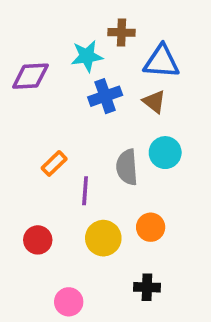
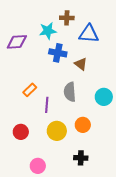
blue cross: (105, 96) -> (58, 53), turned 30
brown triangle: (154, 102) -> (81, 64), moved
cyan circle: (165, 153) -> (104, 97), moved

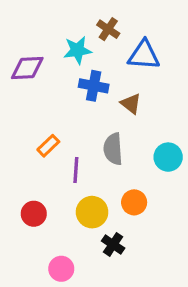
brown cross: (67, 18) -> (108, 29), turned 32
black cross: (81, 158) -> (113, 244), moved, turned 32

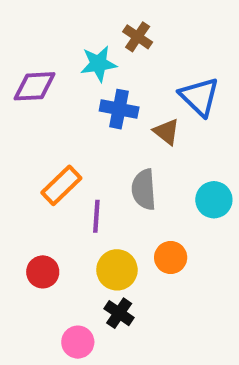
blue triangle: (144, 55) -> (199, 97), moved, turned 40
orange rectangle: (48, 146) -> (61, 185), size x1.4
black cross: (113, 244) -> (119, 313), moved

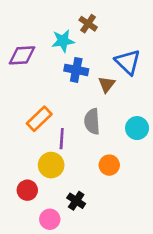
brown triangle: (166, 132) -> (107, 84), turned 30
yellow circle: (117, 270) -> (51, 165), moved
red circle: (43, 272) -> (27, 190), moved

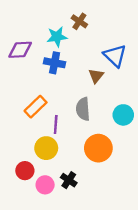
blue cross: (76, 70) -> (55, 63), moved
orange circle: (109, 165) -> (98, 148), size x1.5
pink circle: (50, 219) -> (45, 185), moved

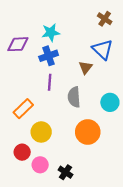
brown cross: (79, 21) -> (105, 19), moved
blue cross: (55, 63) -> (49, 56), turned -30
orange rectangle: (36, 107) -> (23, 109), moved
purple line: (56, 124) -> (50, 82), moved
black cross: (69, 180) -> (66, 172), moved

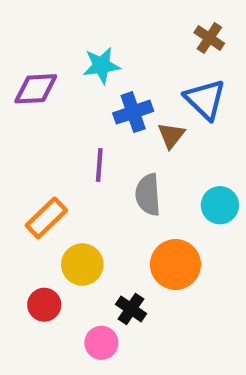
blue cross: (49, 56) -> (133, 112), moved
pink circle: (40, 165) -> (101, 343), moved
black cross: (66, 172) -> (131, 309), moved

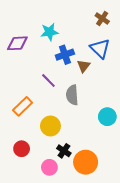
purple line: (99, 165) -> (48, 81), turned -49
cyan circle: (220, 205) -> (107, 117), moved
yellow circle: (82, 264) -> (50, 126), moved
orange circle: (175, 264) -> (86, 162), moved

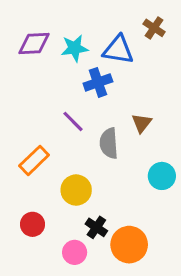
purple diamond: (17, 43) -> (34, 43), moved
blue triangle: (100, 48) -> (118, 50), moved, turned -35
brown triangle: (84, 66) -> (142, 123), moved

